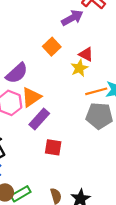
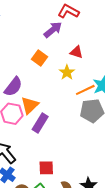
red triangle: (86, 54) -> (76, 52), moved
red square: (53, 147) -> (46, 168), moved

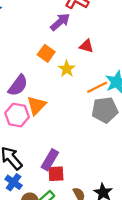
yellow star: (67, 72) -> (67, 69), moved
purple rectangle: (40, 123) -> (50, 160), moved

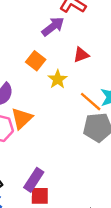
red triangle: (87, 46) -> (81, 55), turned -40
orange line: (97, 87) -> (91, 102), turned 65

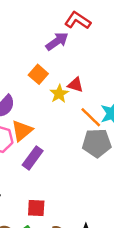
red triangle: (81, 55) -> (75, 85), moved, turned 35
purple rectangle: (34, 180) -> (33, 158), moved

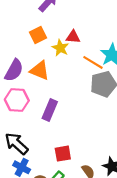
orange square: (38, 74) -> (38, 35), turned 35
orange triangle: (22, 131) -> (40, 70), moved, turned -45

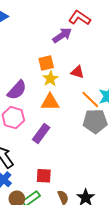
yellow star: (60, 48) -> (50, 79), moved
orange triangle: (40, 70) -> (50, 102), moved, turned -36

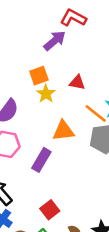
orange triangle: (50, 102) -> (63, 131), moved
red square: (44, 176) -> (50, 210), turned -35

